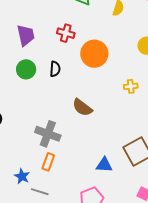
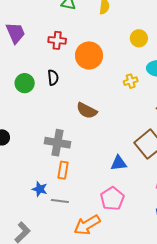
purple trapezoid: (26, 35) -> (15, 33), moved

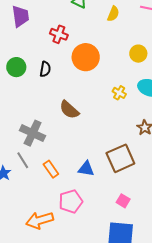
yellow cross: (131, 81) -> (119, 93), turned 32
orange rectangle: (63, 170) -> (51, 169), moved, turned -60
gray line: (60, 201) -> (23, 160), moved, turned 36

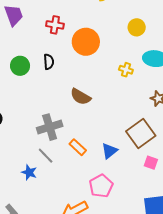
gray cross: (33, 133) -> (50, 127), turned -30
orange rectangle: (51, 169) -> (78, 147), moved
blue triangle: (86, 169) -> (109, 151), turned -36
pink square: (123, 201) -> (151, 163), moved

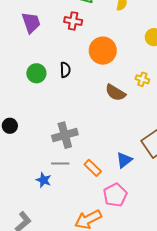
red cross: (55, 25) -> (73, 21), moved
brown semicircle: (81, 97) -> (115, 93), moved
orange rectangle: (78, 147) -> (93, 168), moved
gray line: (46, 156) -> (60, 164), turned -48

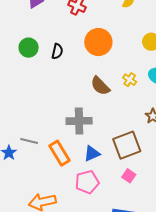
gray cross: (65, 135) -> (79, 121), moved
orange rectangle: (93, 168) -> (60, 153), size x1.4
pink pentagon: (115, 195) -> (87, 182), moved

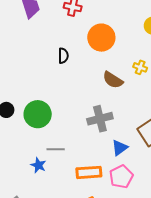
green circle: (29, 48) -> (38, 114), moved, size x1.4
orange rectangle: (60, 153) -> (89, 172), moved, turned -50

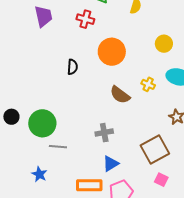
gray cross: (100, 119) -> (104, 133), size x0.7
blue triangle: (120, 148) -> (111, 164), moved
gray line: (56, 149) -> (58, 147), moved

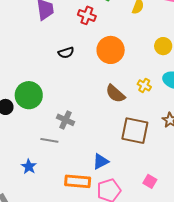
black semicircle: (72, 67) -> (66, 53), moved, turned 63
green circle: (42, 123) -> (29, 95), moved
gray cross: (104, 133) -> (66, 120), moved, turned 30
brown square: (155, 149) -> (135, 131), moved, turned 36

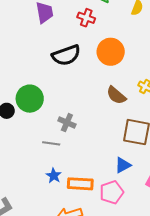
black semicircle: (66, 53) -> (66, 55), size x1.8
blue triangle: (101, 162) -> (123, 165), moved
blue star: (29, 167) -> (54, 176), moved

